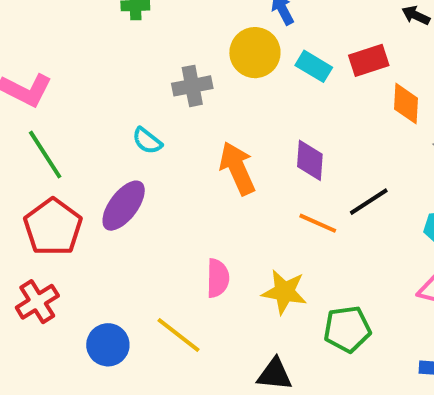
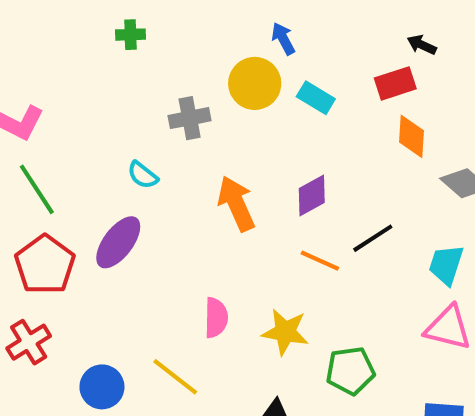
red rectangle: (369, 60) -> (395, 83), moved
purple diamond: (310, 160) -> (312, 195), turned 57

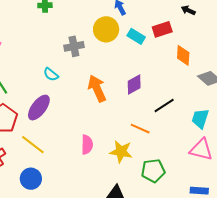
red rectangle: (395, 83) -> (162, 29), moved
orange line: (320, 261) -> (140, 129), moved
yellow line: (175, 377) -> (33, 145), moved

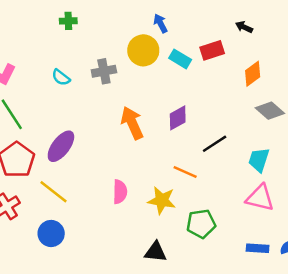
orange diamond: (183, 55) -> (253, 74), moved, turned 50
cyan semicircle: (51, 74) -> (61, 77), moved

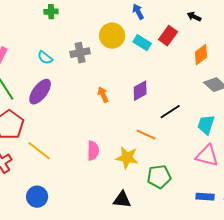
blue arrow: (160, 23) -> (138, 12), moved
red rectangle: (212, 50) -> (168, 36), turned -36
orange arrow: (132, 123) -> (103, 95), size x0.6
purple ellipse: (61, 146) -> (40, 92), moved
blue circle: (51, 233) -> (37, 197), moved

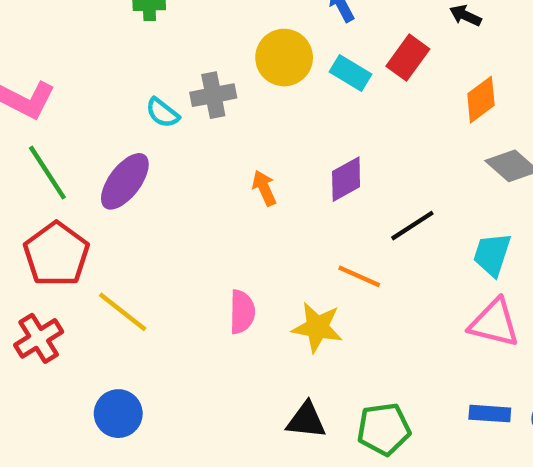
cyan semicircle: (45, 58) -> (162, 113), moved
green pentagon: (159, 177) -> (384, 429), moved

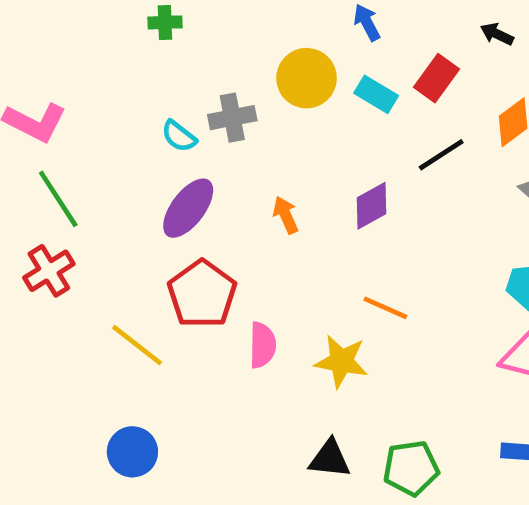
purple ellipse: (125, 181) -> (188, 208), moved
black line: (412, 226) -> (441, 155), moved
red pentagon: (56, 254) -> (202, 294), moved
red cross: (39, 338) -> (49, 271), moved

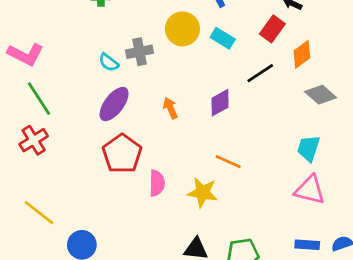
red rectangle: (437, 78) -> (272, 29), moved
yellow line: (137, 345) -> (39, 213), moved

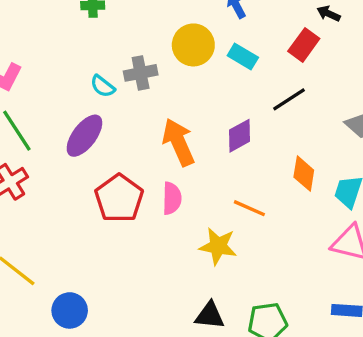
orange diamond: (302, 54) -> (304, 174), moved, turned -44
purple ellipse: (114, 104) -> (84, 136), moved
orange arrow: (170, 108) -> (178, 142), size x1.8
pink semicircle: (157, 183) -> (172, 198), moved

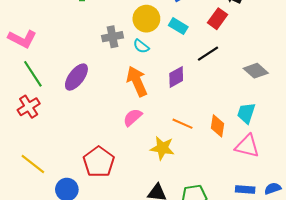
cyan semicircle: (103, 86) -> (141, 46), moved
orange diamond: (304, 174) -> (218, 126), moved
red pentagon: (119, 198) -> (99, 162), moved
pink semicircle: (172, 198) -> (133, 117), turned -132

